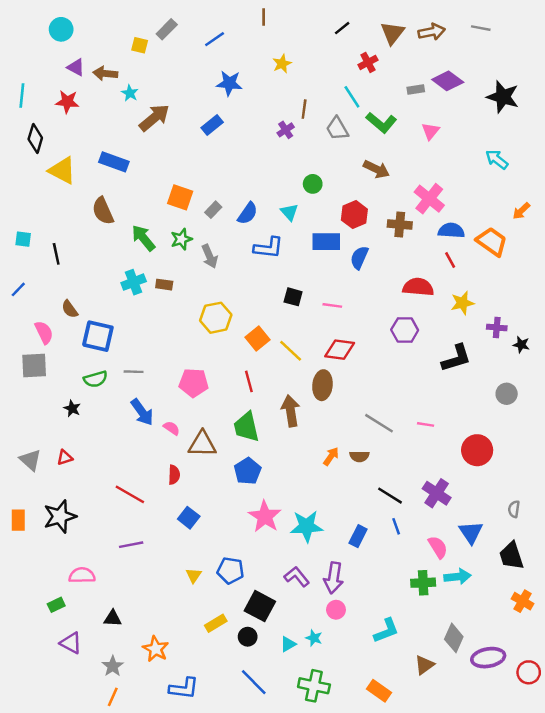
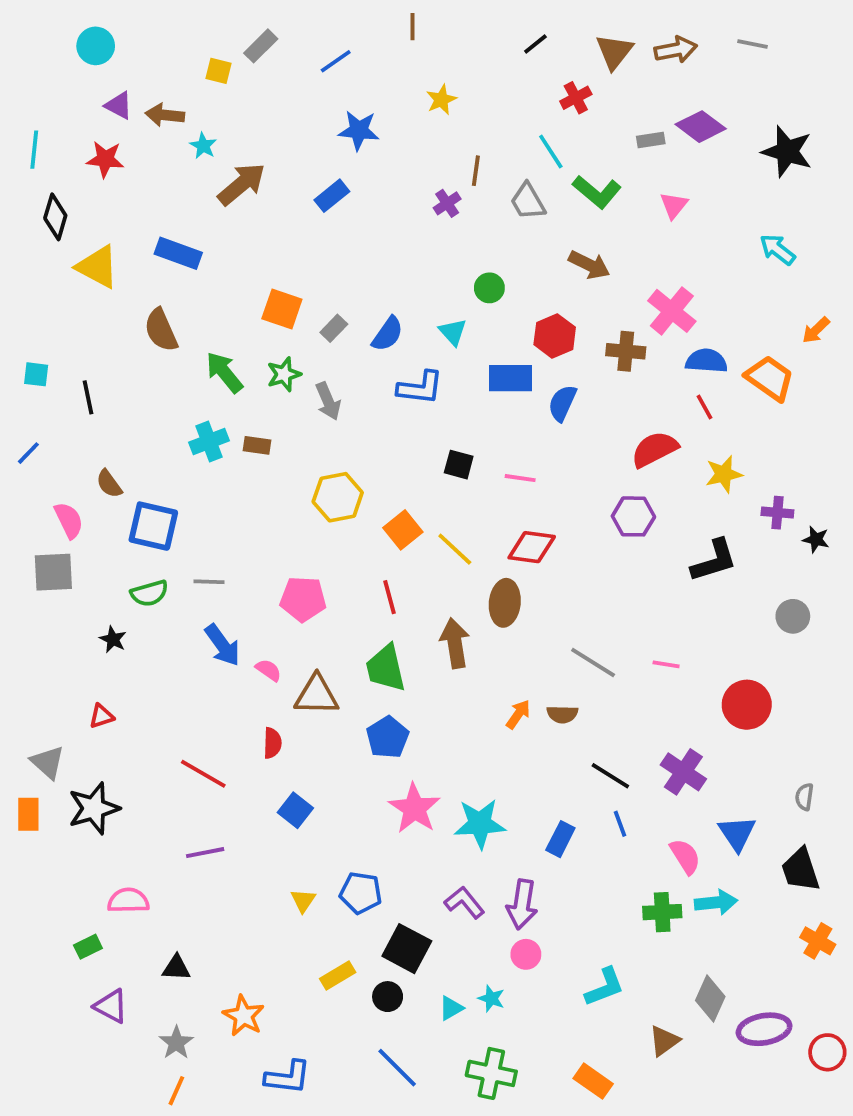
red semicircle: (418, 287) -> (655, 449), turned -32
gray triangle: (30, 460) -> (48, 762), moved

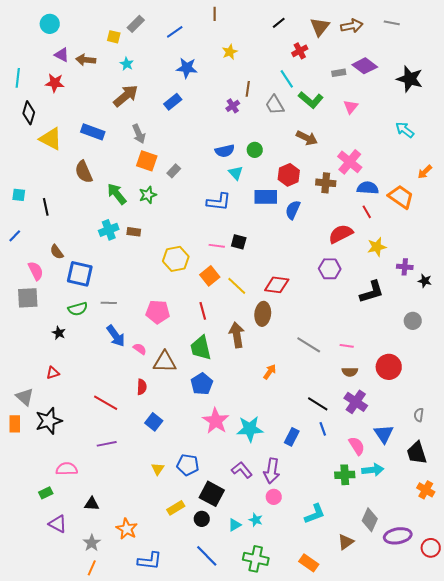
cyan star: (203, 146) -> (127, 64), moved
blue semicircle: (388, 334) -> (225, 151), moved, turned 42
gray arrow: (328, 401) -> (139, 134), moved
pink line: (520, 478) -> (217, 246), moved
brown semicircle: (562, 714) -> (350, 372), moved

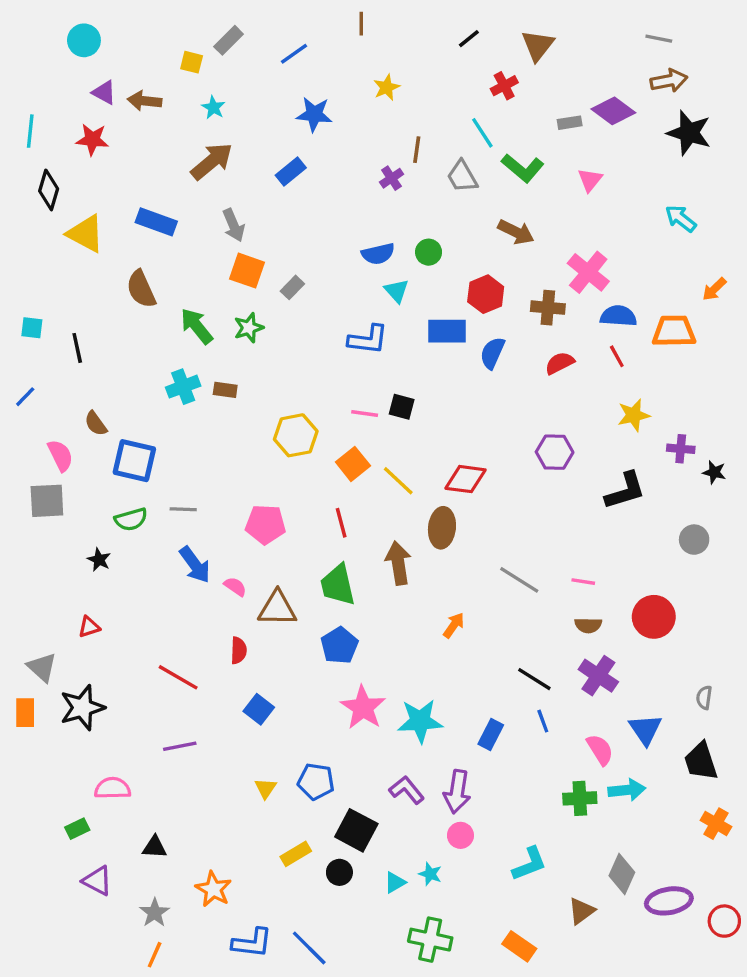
brown arrow: (352, 26) -> (669, 81), moved
orange trapezoid: (401, 197) -> (674, 331), turned -36
red semicircle: (341, 234) -> (560, 363), moved, size x0.7
blue line: (207, 556) -> (309, 948), moved

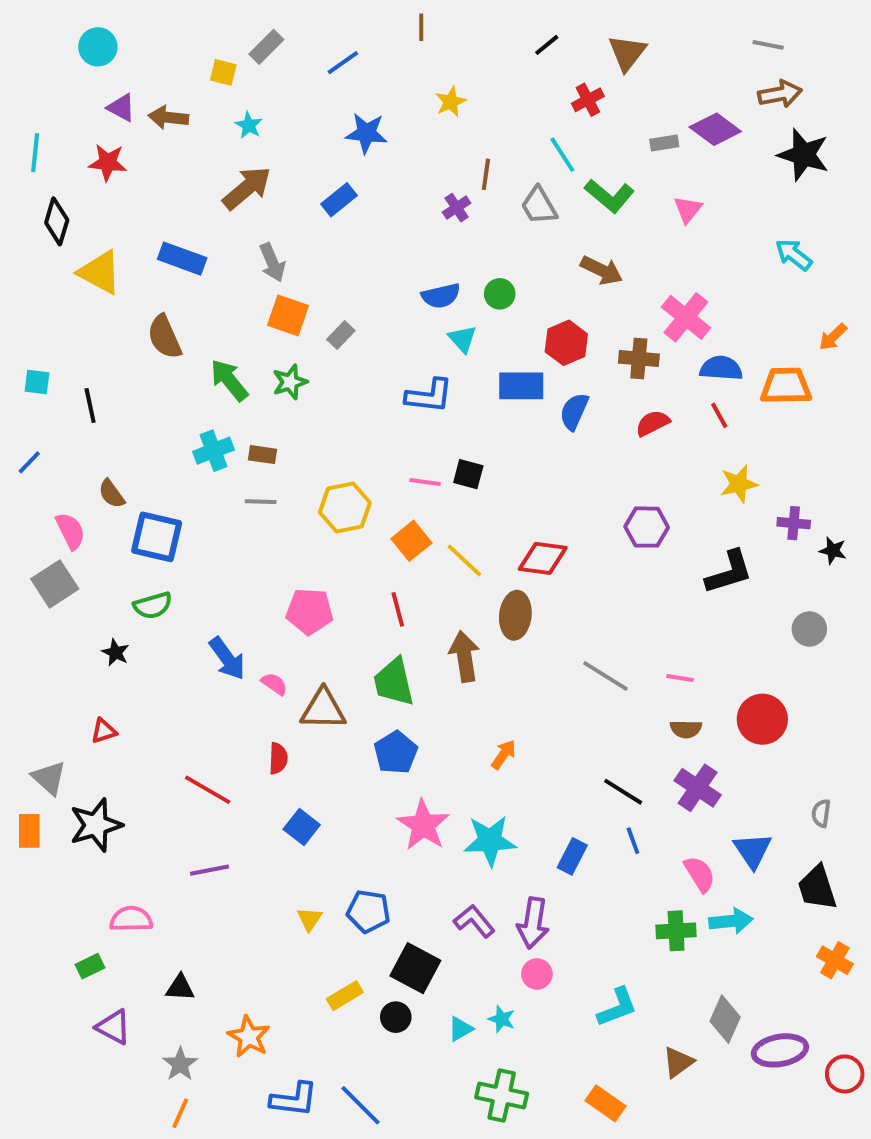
gray square: (47, 501) -> (55, 584), turned -30
gray line: (183, 509) -> (261, 502), moved
orange arrow: (454, 625) -> (504, 754), moved

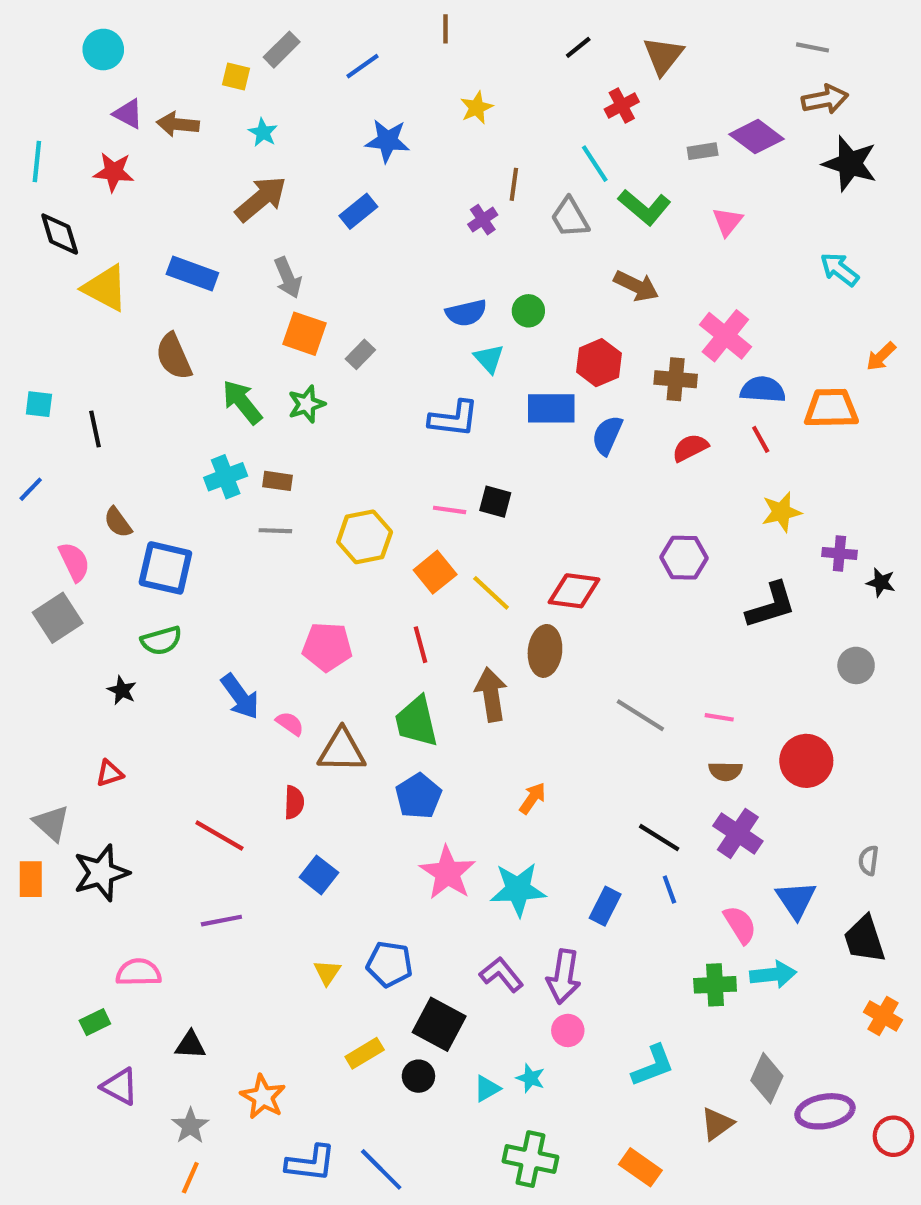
black diamond: (57, 221) -> (60, 234), turned -33

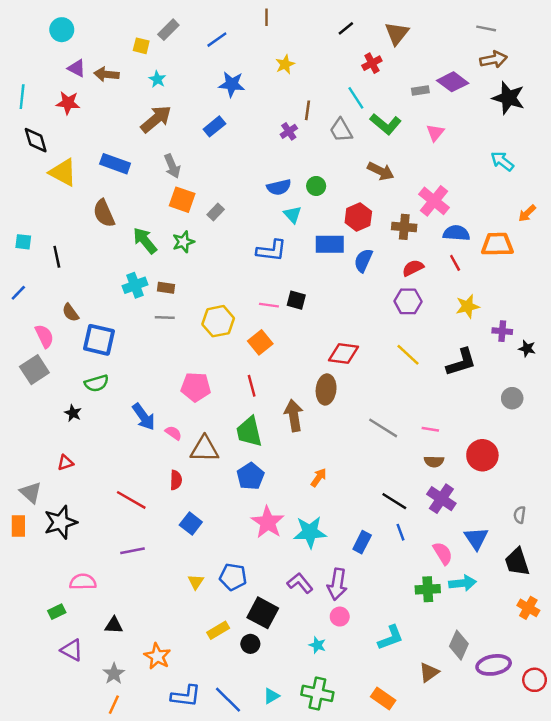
purple hexagon: (684, 558) -> (408, 301), moved
yellow line: (491, 593) -> (408, 355), moved
cyan triangle: (487, 1089) -> (271, 696), moved

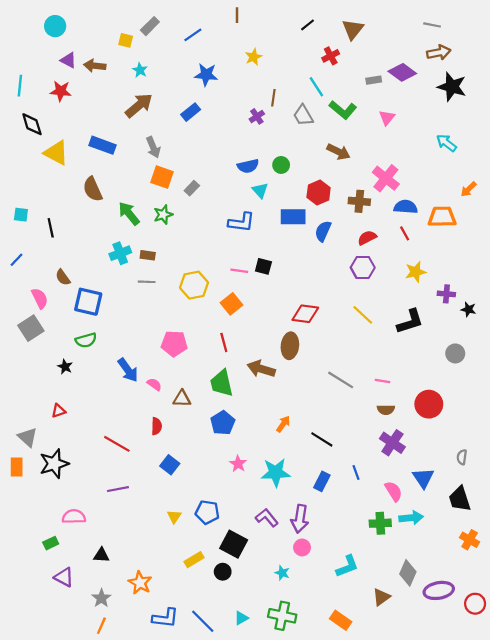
brown arrow: (294, 416) -> (261, 369), turned -64
brown triangle: (204, 449) -> (182, 399), size x0.7
black line: (394, 501) -> (322, 439), moved
pink star: (268, 522) -> (238, 464), size x0.6

